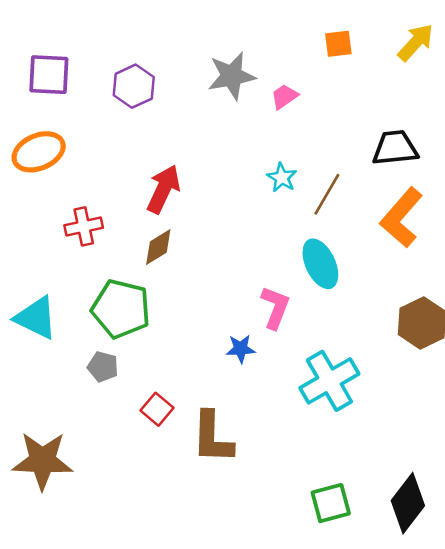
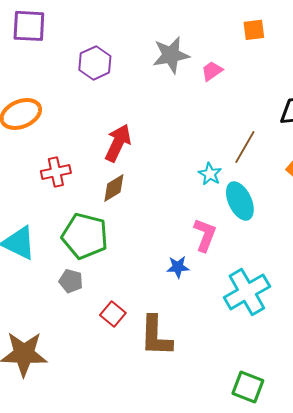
purple square: (49, 75) -> (29, 26), moved
cyan star: (282, 178) -> (210, 174), moved
green square: (331, 503) -> (248, 387), turned 36

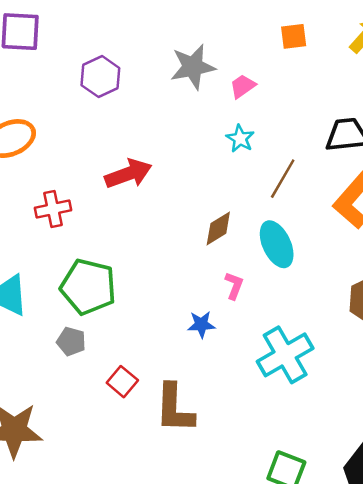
red arrow: (118, 143) -> (128, 174), turned 45
cyan star: (210, 174) -> (240, 139), moved
brown diamond: (114, 188) -> (218, 228), moved
pink L-shape: (205, 235) -> (234, 286), size x0.7

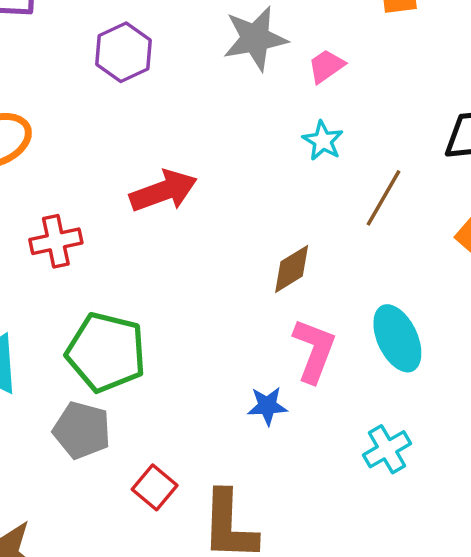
cyan ellipse: (277, 244) -> (397, 338), moved
pink L-shape: (234, 286) -> (314, 350), size x1.6
gray pentagon: (71, 341) -> (82, 430), size x1.4
cyan cross: (285, 355) -> (387, 449), size x0.6

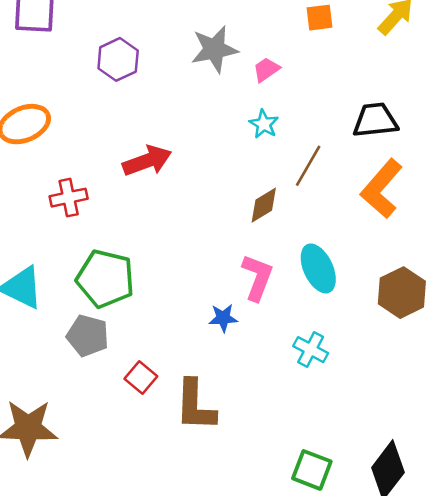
brown diamond: (292, 269) -> (264, 205), moved
cyan cross: (387, 449) -> (311, 350), turned -32

